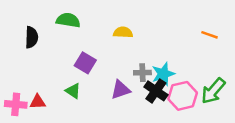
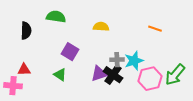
orange line: (210, 35) -> (155, 29), moved
black cross: (156, 91) -> (113, 75), moved
red triangle: (38, 102) -> (24, 70), moved

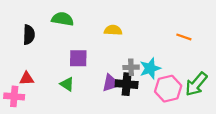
orange line: (155, 29) -> (184, 37), moved
purple square: (70, 52) -> (78, 58), turned -30
black cross: (113, 75) -> (127, 84), turned -30

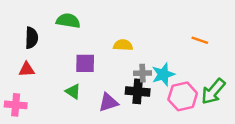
yellow semicircle: (113, 30) -> (123, 45), moved
red triangle: (27, 79) -> (27, 69), moved
purple triangle: (111, 83) -> (108, 102), moved

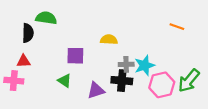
green semicircle: (68, 21) -> (46, 18), moved
orange line: (200, 40) -> (177, 27), moved
pink cross: (16, 105) -> (14, 81), moved

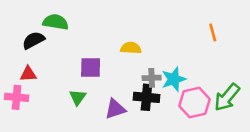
orange line: (177, 27) -> (213, 32), turned 56
black semicircle: (28, 33) -> (33, 40), turned -120
green triangle: (65, 81) -> (78, 97), turned 32

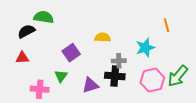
purple square: (91, 67) -> (71, 53), turned -36
cyan star: (174, 79) -> (145, 48), moved
pink cross: (17, 97) -> (40, 89), moved

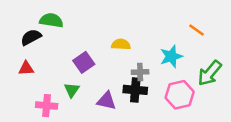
orange line: (167, 25) -> (196, 30), turned -40
green arrow: (178, 76) -> (210, 73), moved
purple triangle: (90, 85) -> (107, 101), turned 30

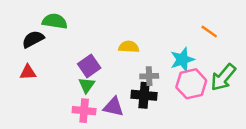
green triangle: (72, 90) -> (87, 85), moved
pink hexagon: (180, 95) -> (191, 84), moved
pink cross: (47, 106) -> (84, 111), moved

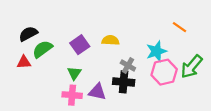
green semicircle: (55, 21) -> (43, 49), moved, turned -45
purple square: (89, 66) -> (80, 45), moved
gray cross: (149, 76) -> (128, 66), turned 32

